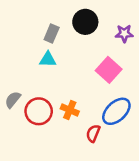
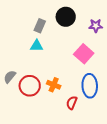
blue ellipse: (116, 111) -> (90, 86), turned -50

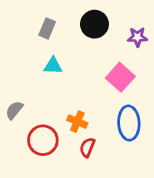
gray rectangle: (40, 26) -> (47, 28), moved
red circle: (30, 86) -> (43, 140), moved
red semicircle: (72, 103) -> (87, 147), moved

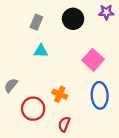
purple star: (137, 37) -> (106, 12), moved
red semicircle: (87, 147) -> (64, 124), moved

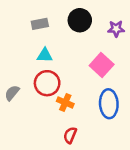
purple star: (106, 12) -> (116, 29), moved
gray rectangle: (36, 22) -> (40, 24), turned 56
red circle: (33, 109) -> (47, 83), moved

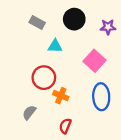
gray rectangle: (40, 24) -> (37, 22), turned 40
cyan triangle: (45, 55) -> (55, 46), moved
gray semicircle: (12, 93) -> (29, 112), moved

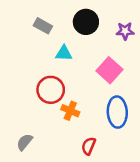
gray semicircle: (29, 112) -> (25, 142), moved
red semicircle: (65, 126) -> (89, 146), moved

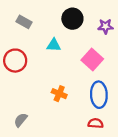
gray rectangle: (43, 26) -> (24, 22), moved
red circle: (51, 90) -> (15, 61), moved
red semicircle: (89, 146) -> (96, 123), moved, turned 72

